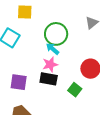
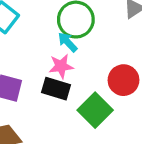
green square: (75, 90) -> (95, 110), size x1.5

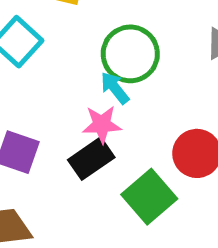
black rectangle: (56, 89) -> (91, 159), turned -56

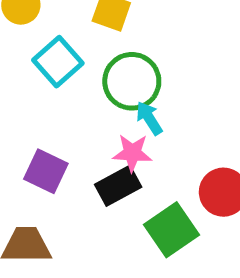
green circle: (130, 54) -> (132, 81), moved

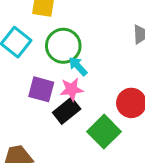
purple square: (46, 171) -> (41, 89), moved

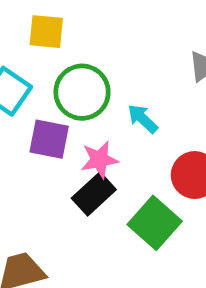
cyan arrow: (78, 66) -> (143, 119), moved
purple square: (41, 89) -> (49, 139), moved

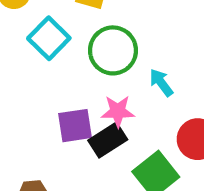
purple square: (49, 139) -> (75, 126), moved, turned -30

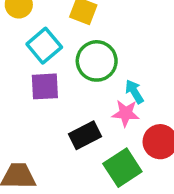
pink star: (118, 111) -> (126, 113), moved
purple square: (75, 126) -> (45, 86), moved

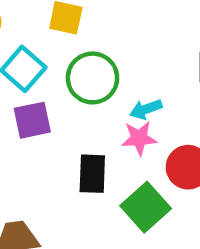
cyan arrow: (134, 92) -> (146, 109), turned -70
black rectangle: (85, 135) -> (92, 174), turned -52

